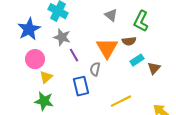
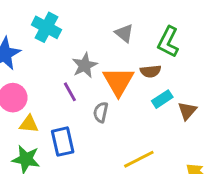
gray star: (62, 37) -> (85, 65), moved, turned 30
yellow triangle: (46, 77) -> (29, 124), turned 48
blue rectangle: (81, 86) -> (63, 142), moved

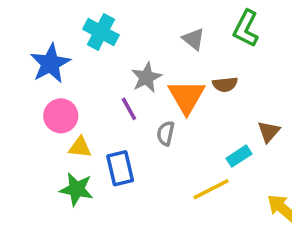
green L-shape: (168, 42) -> (246, 29), moved
cyan rectangle: (162, 99) -> (239, 156), moved

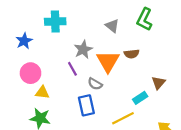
cyan cross: (101, 32) -> (55, 22), turned -30
blue star: (50, 63) -> (24, 41), size x0.7
gray semicircle: (166, 133) -> (95, 84), turned -72
blue rectangle: (120, 168) -> (86, 105), moved

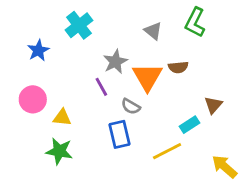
cyan cross: (55, 22) -> (79, 25), turned -36
pink circle: (30, 73) -> (33, 99), moved

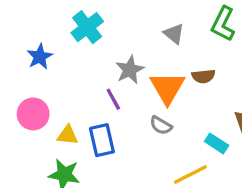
gray semicircle: (131, 106) -> (161, 125), moved
cyan rectangle: (189, 125) -> (217, 143), turned 66
blue rectangle: (120, 134) -> (102, 140), moved

